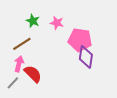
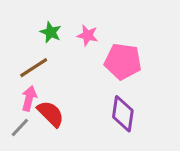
purple diamond: (86, 57) -> (123, 114), moved

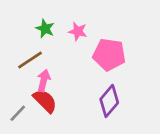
pink arrow: (29, 98) -> (44, 80), moved
purple diamond: (123, 114) -> (109, 101), turned 32

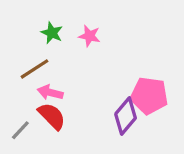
pink pentagon: (109, 55) -> (149, 96), moved
pink arrow: (44, 80) -> (50, 92), turned -90

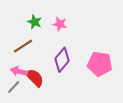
pink arrow: (50, 92) -> (19, 71), moved
purple diamond: (126, 116) -> (62, 60), moved

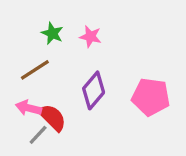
gray line: (14, 87) -> (38, 135), moved

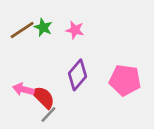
brown line: (35, 70) -> (22, 30), moved
gray line: (38, 135) -> (48, 114), moved

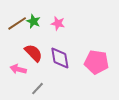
purple diamond: (78, 75) -> (60, 58), turned -50
red semicircle: (43, 97) -> (33, 53), moved

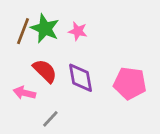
green star: (33, 21) -> (45, 28), size x1.5
brown line: (17, 23) -> (23, 31), turned -36

